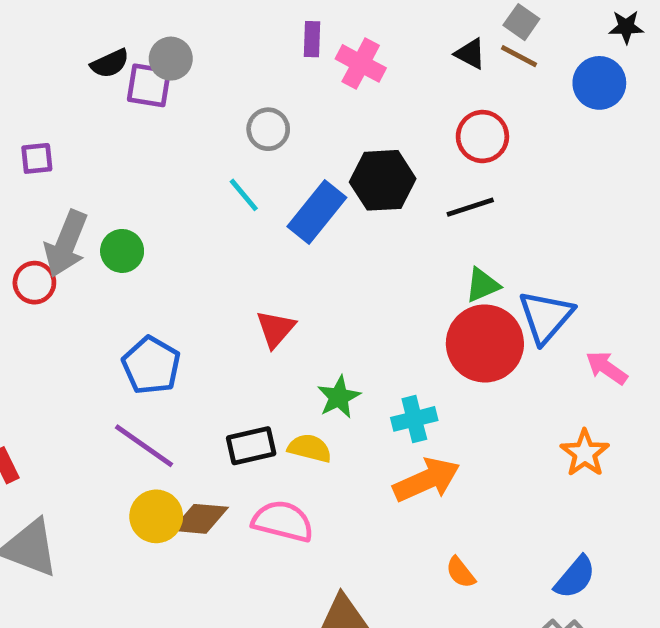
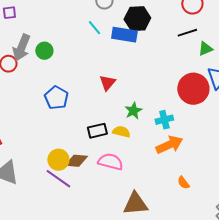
black hexagon: (383, 180) -> (137, 19), moved
blue rectangle: (317, 212) -> (124, 35), turned 60
green triangle: (482, 285) -> (205, 49), moved
purple line: (144, 446) -> (58, 179), moved

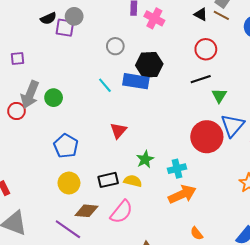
cyan line: (94, 28) -> (105, 85), moved
green triangle: (205, 49) -> (219, 96), turned -35
yellow circle: (58, 160) -> (69, 183), moved
pink semicircle: (110, 162) -> (121, 212), turned 115

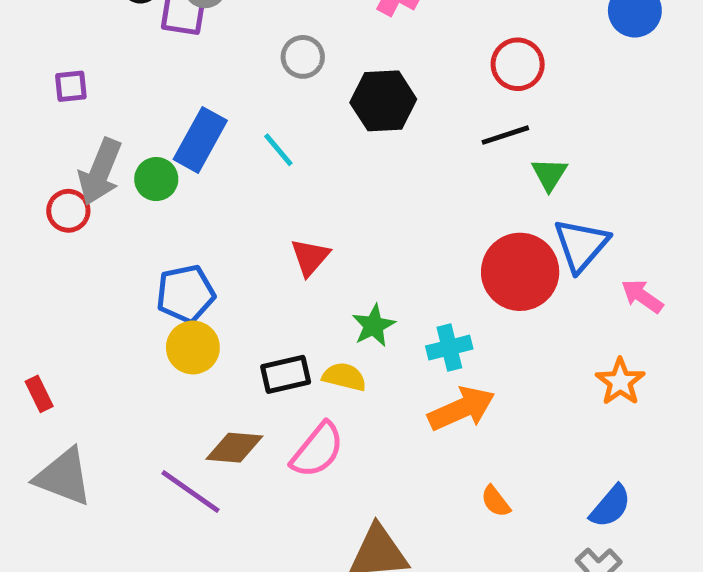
blue rectangle: (136, 81) -> (200, 140), moved, turned -70
blue pentagon: (66, 146) -> (186, 294), turned 30
yellow circle: (69, 183) -> (193, 348), moved

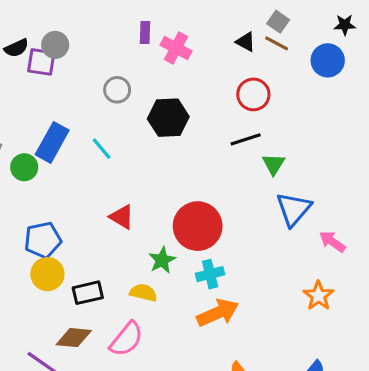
red triangle: (310, 257) -> (122, 217), turned -40
red circle: (520, 272) -> (198, 226), moved
black rectangle: (286, 374) -> (88, 293), moved

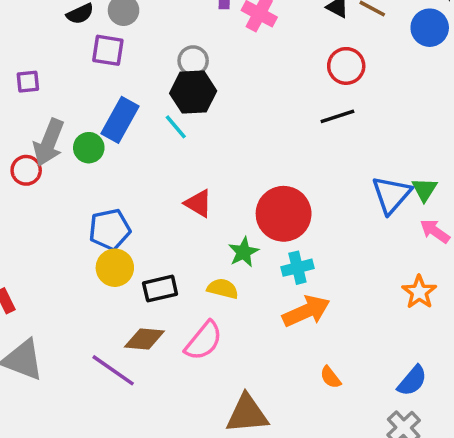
purple square: (41, 62) -> (108, 50), moved
black hexagon: (168, 118) -> (193, 92), moved
green triangle: (274, 164) -> (424, 189), moved

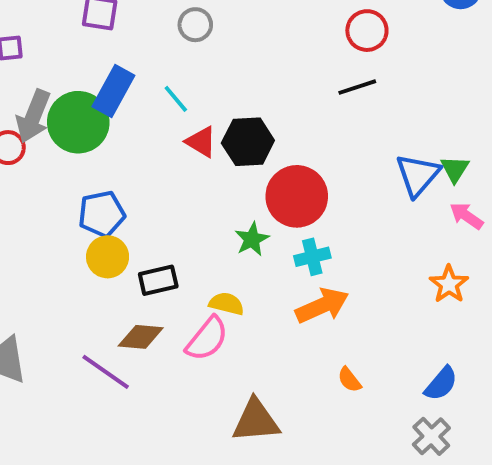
black hexagon: (193, 92) -> (248, 142), moved
green circle: (89, 148) -> (78, 122), size x1.8
red triangle: (198, 203) -> (201, 142), moved
yellow semicircle: (223, 289) -> (227, 304), moved

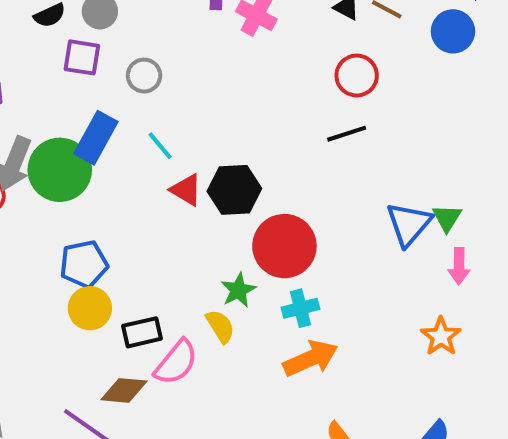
gray circle: (195, 25) -> (144, 76), moved
pink arrow: (466, 216) -> (459, 266), turned -124
yellow semicircle: (227, 304) -> (220, 326), moved, turned 44
pink semicircle: (207, 339) -> (176, 362), moved

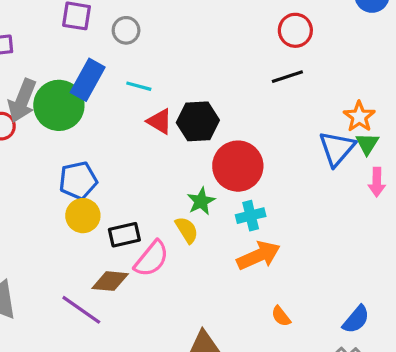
cyan line: (160, 146) -> (139, 86), turned -35
orange star: (441, 336) -> (359, 117), moved

